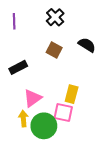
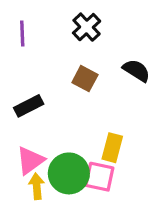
pink triangle: (33, 98) -> (30, 161), moved
green circle: (44, 126) -> (69, 173), moved

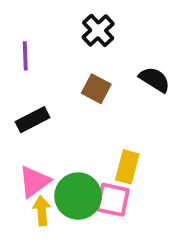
purple line: (22, 33) -> (25, 56), moved

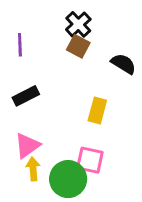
brown square: (96, 89) -> (78, 46), moved
yellow rectangle: (127, 167) -> (97, 110), moved
green circle: (78, 196) -> (68, 179), moved

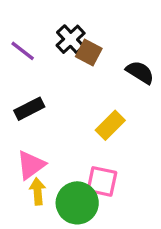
black cross: (78, 24) -> (71, 39), moved
purple line: (20, 45) -> (23, 51), turned -50
yellow rectangle: (97, 110) -> (110, 125), turned 30

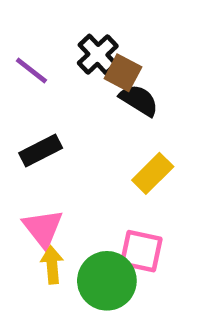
black semicircle: (140, 72) -> (139, 100), moved
pink triangle: (31, 165) -> (43, 228), turned -32

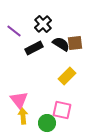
brown square: (123, 73) -> (75, 43), moved, turned -35
black rectangle: (41, 150) -> (34, 48), moved
green circle: (107, 281) -> (47, 123), size x0.7

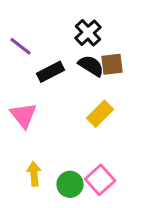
black cross: (43, 24) -> (88, 33), moved
pink triangle: (19, 100) -> (23, 115), moved
pink square: (62, 110) -> (100, 180), moved, turned 36

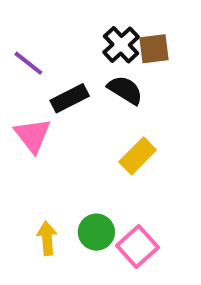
brown square: (112, 64) -> (154, 49), moved
pink triangle: (23, 115) -> (33, 135), moved
green circle: (70, 184) -> (96, 232), moved

